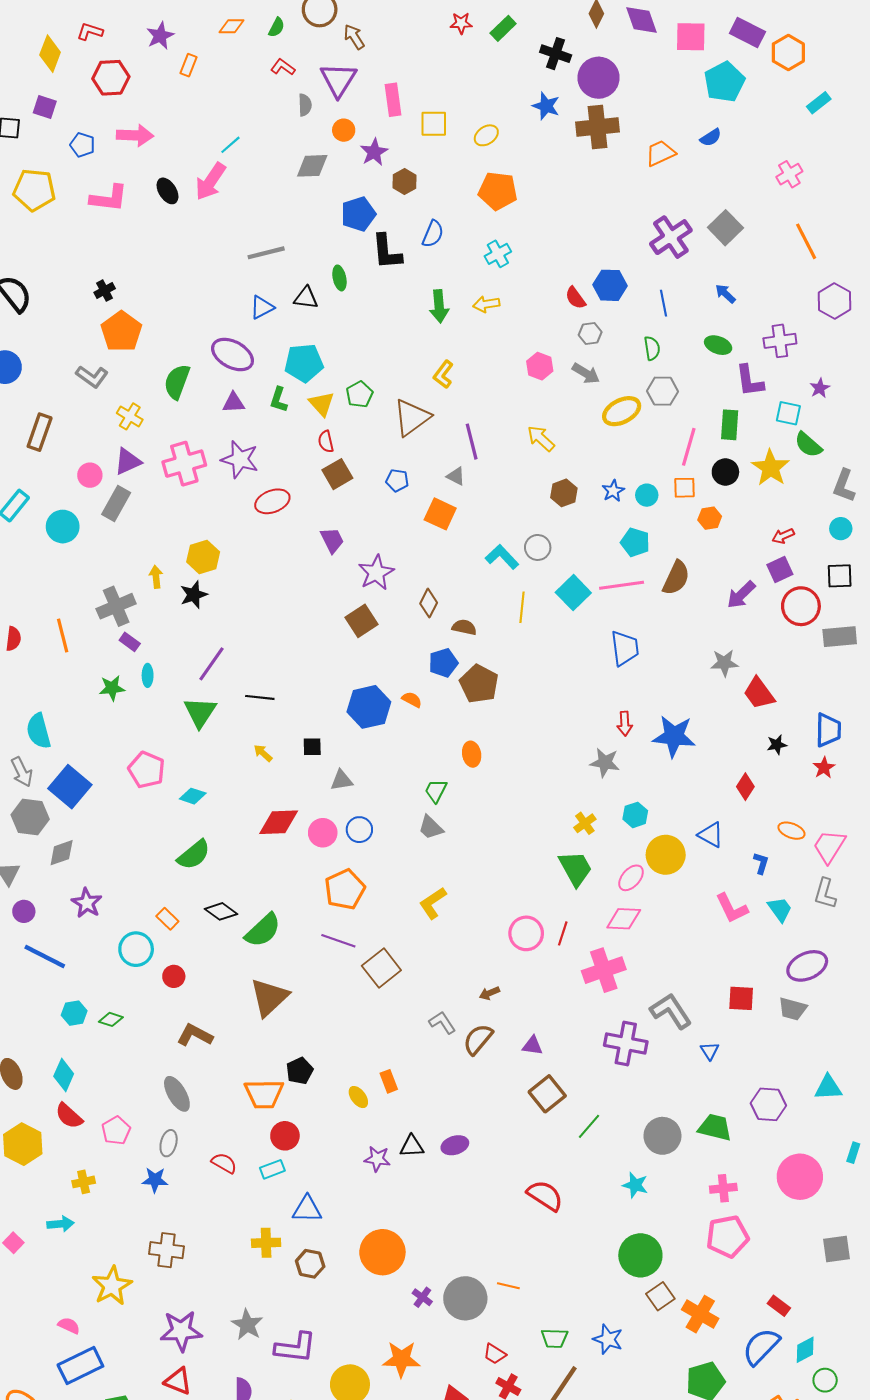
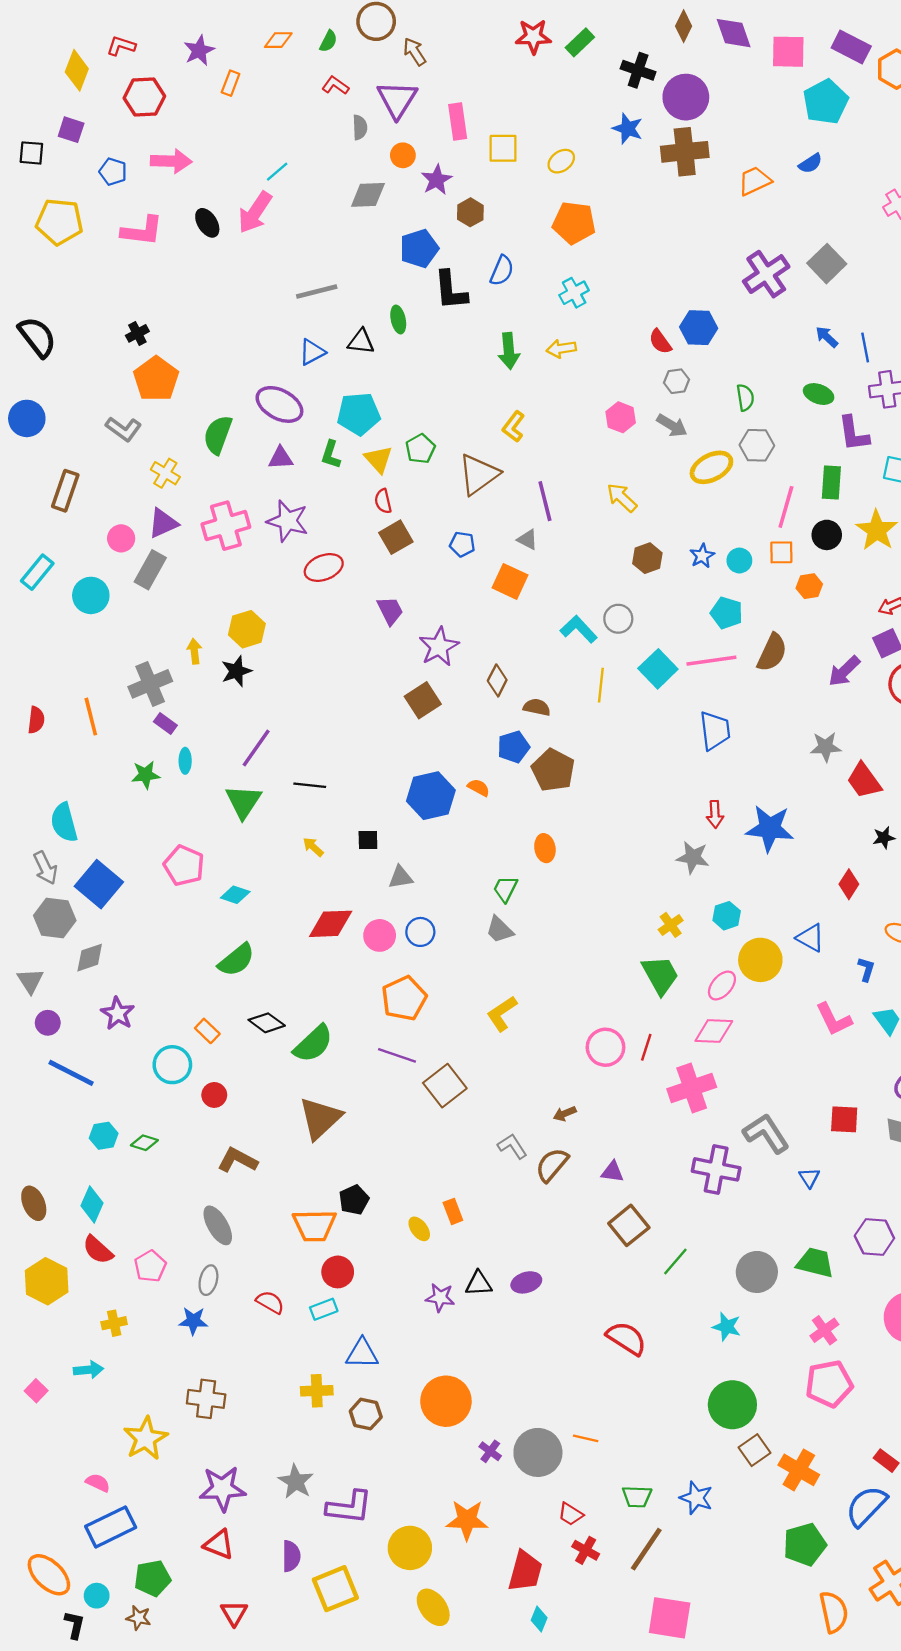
red star: (461, 23) -> (533, 37), size x1.4
blue line: (664, 303) -> (865, 347), moved
pink cross: (723, 1188) -> (824, 1330), turned -30

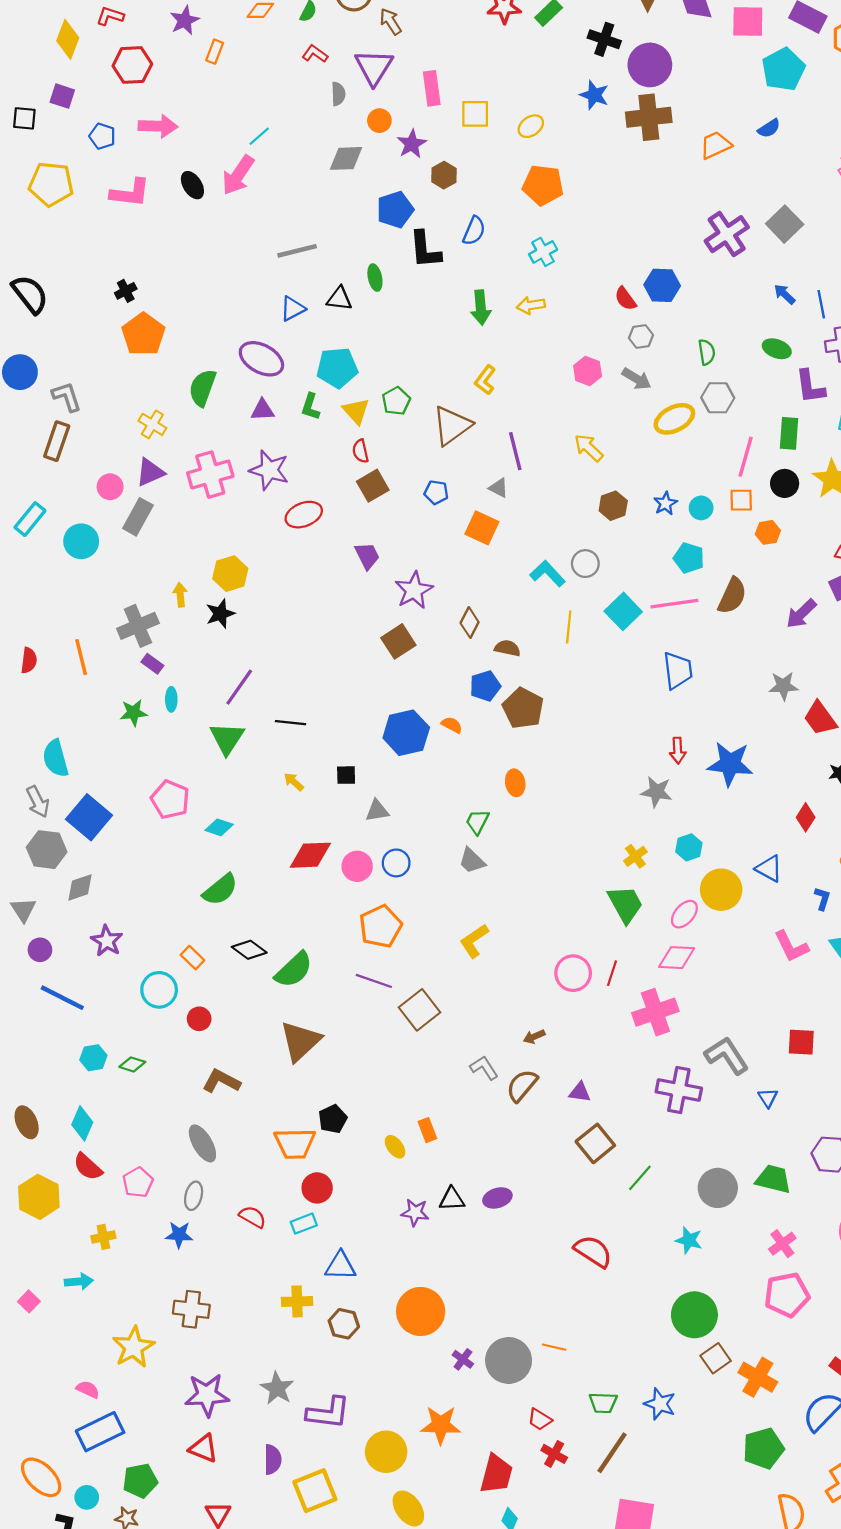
gray L-shape: (123, 429) -> (67, 397), moved, turned -144

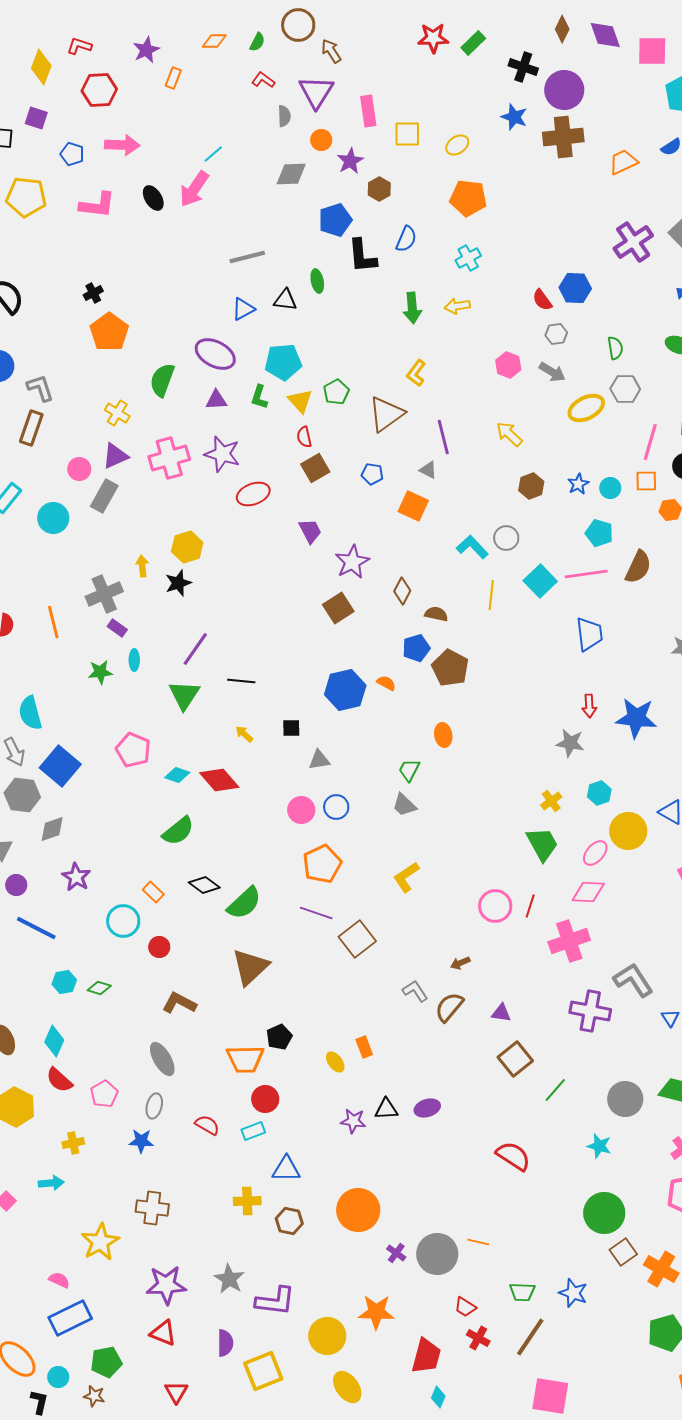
red diamond: (310, 855) -> (219, 780), moved, turned 51

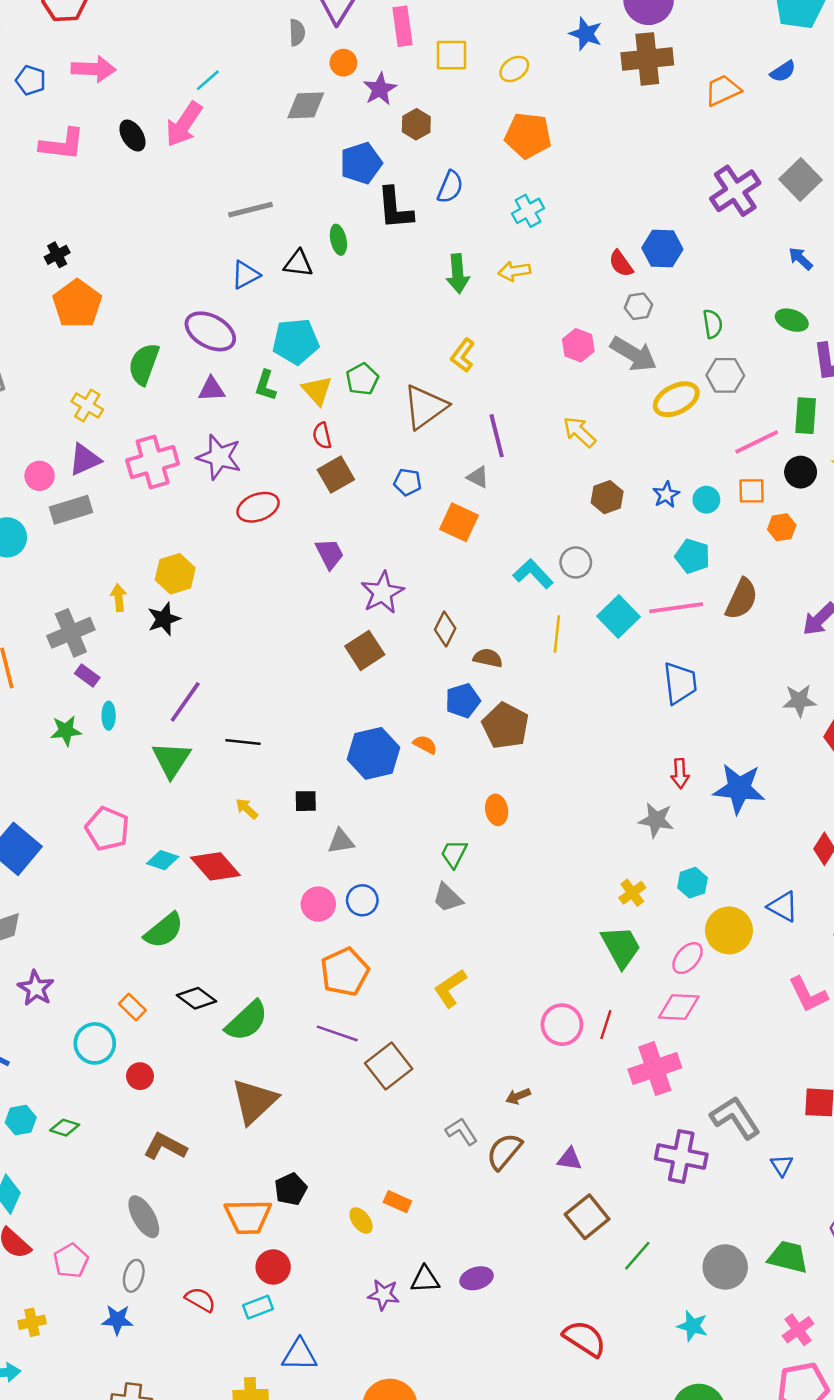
gray arrow: (552, 372) -> (634, 354), size x1.4
pink line: (650, 442) -> (757, 442), turned 48
gray rectangle: (104, 496) -> (71, 510), turned 44
orange rectangle: (364, 1047) -> (397, 1202), turned -45

